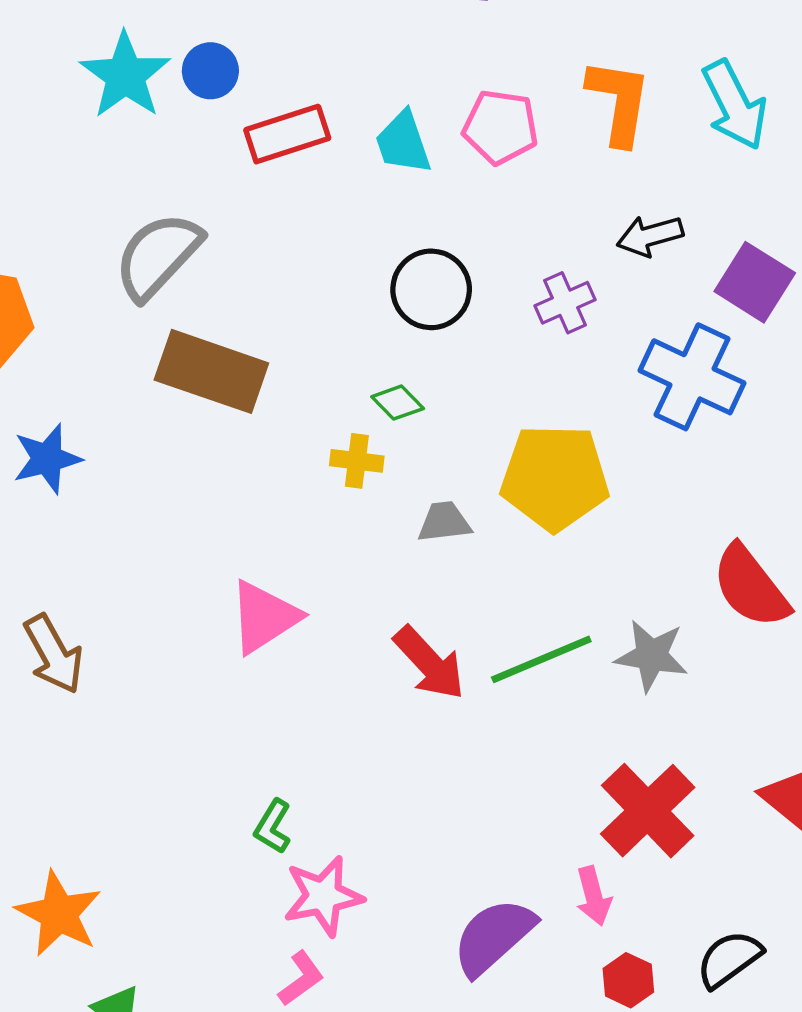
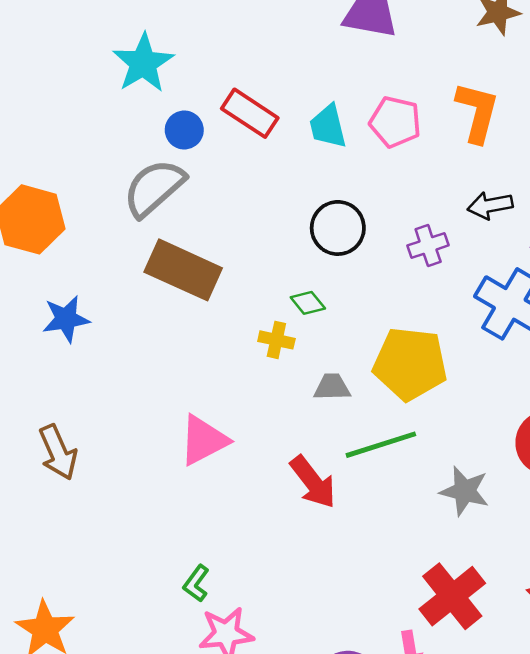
blue circle: (210, 71) -> (184, 130), moved
red rectangle: (287, 134) -> (250, 113), turned 46
green line: (541, 659) -> (381, 445), moved

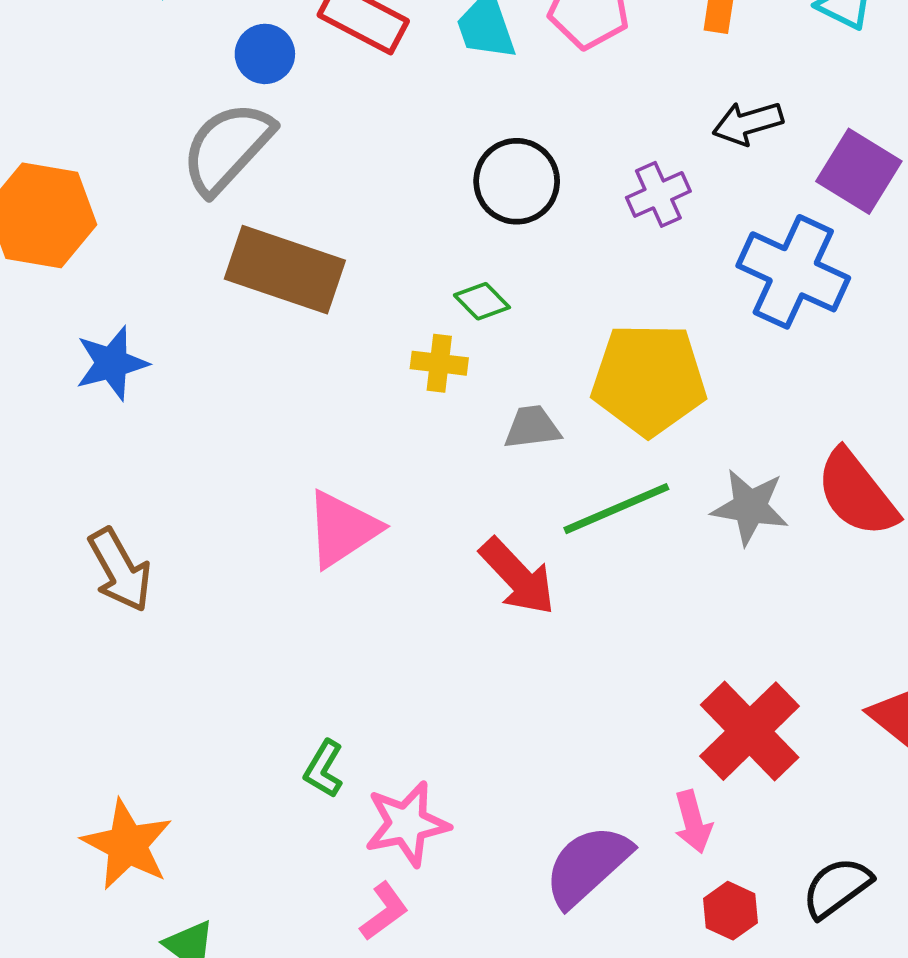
gray star: (465, 491) -> (750, 507), moved
green L-shape: (196, 583) -> (324, 769), moved

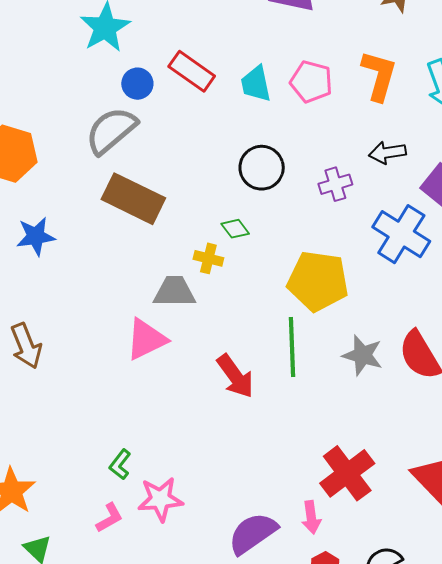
gray trapezoid: (532, 427) -> (174, 292), moved, size x1.4
green line: (616, 509) -> (292, 347), turned -76
pink L-shape: (384, 911) -> (109, 518), moved

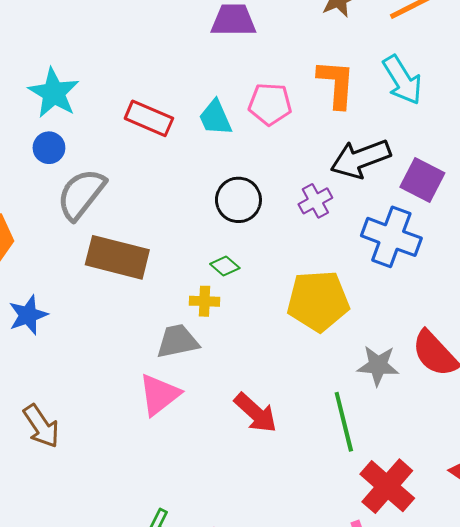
blue circle: (137, 84) -> (49, 148), moved
black arrow: (387, 153) -> (361, 159), size x1.6
green line: (292, 347) -> (344, 422), moved

